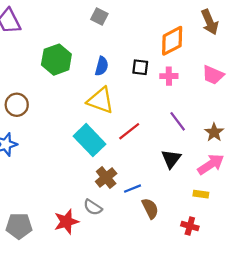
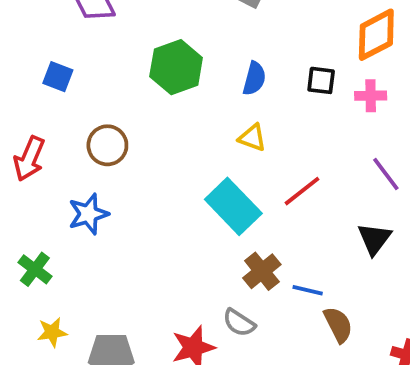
yellow triangle: (101, 100) -> (252, 138), size x0.6
blue line: (133, 189) -> (308, 290), turned 35

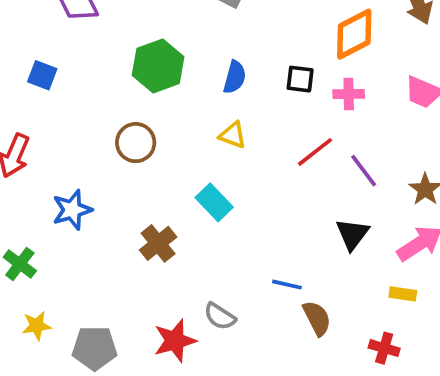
brown circle: (107, 145) -> (136, 143), moved
red line: (302, 191) -> (315, 152), moved
cyan rectangle: (233, 206) -> (214, 202), size x0.7
brown cross: (262, 271) -> (158, 243), moved

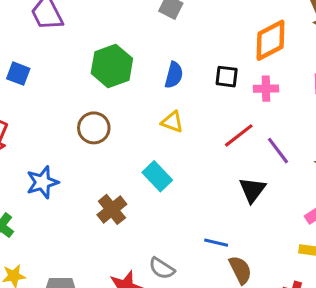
black triangle: (352, 234) -> (252, 190), moved

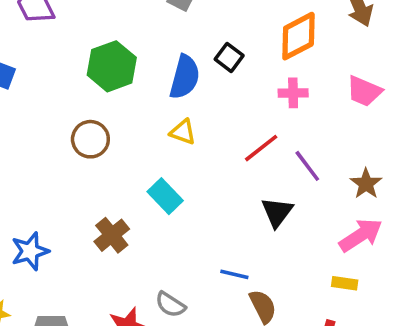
blue semicircle: (174, 75) -> (185, 77), size x1.4
black square: (227, 77) -> (229, 57), moved, turned 30
blue star: (42, 182) -> (30, 251), moved

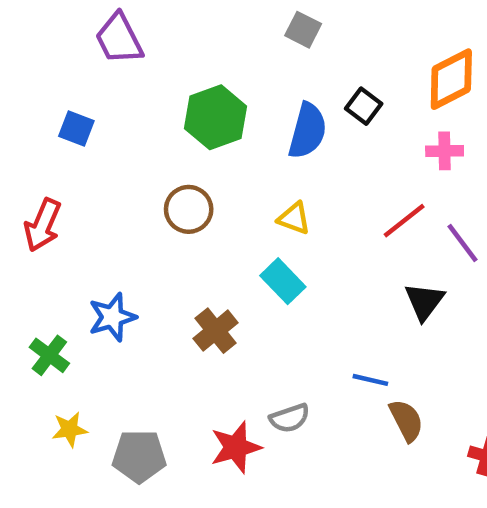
yellow triangle: (183, 132) -> (294, 218), moved
blue star: (30, 251) -> (112, 317), moved
gray semicircle: (170, 305) -> (290, 418), turned -52

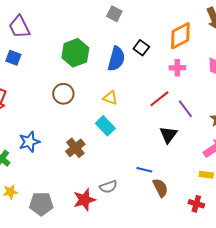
purple trapezoid: (119, 39) -> (19, 27), moved

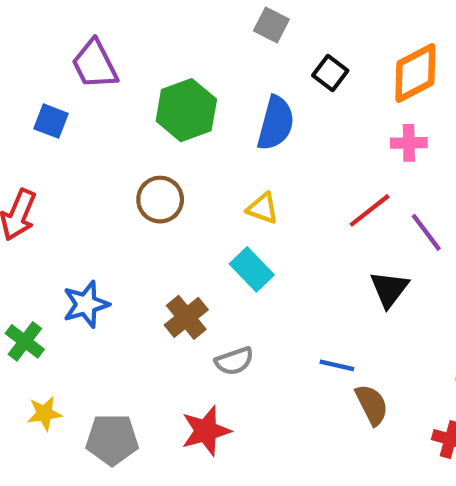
purple trapezoid: (19, 27) -> (95, 64), moved
black square: (141, 48) -> (330, 73), moved
gray semicircle: (108, 187) -> (234, 361), moved

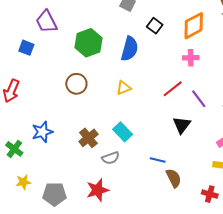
yellow triangle: (263, 208) -> (124, 88), turned -42
cyan rectangle: (252, 269) -> (123, 132), moved

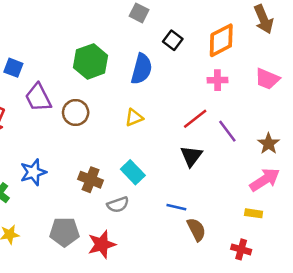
purple trapezoid: (46, 22) -> (38, 98), moved
black triangle: (182, 125) -> (191, 156), moved
brown cross: (88, 138) -> (91, 180), turned -30
gray pentagon: (54, 194) -> (64, 232), moved

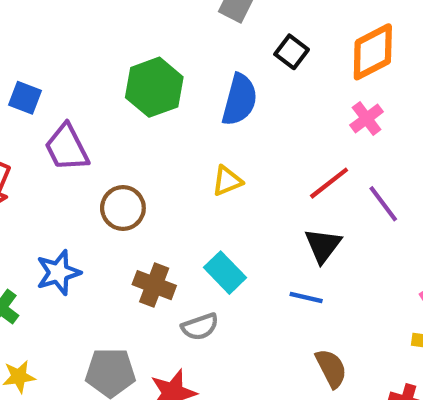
pink cross: (217, 80) -> (367, 118), turned -36
brown circle: (76, 113) -> (123, 208), moved
blue line: (176, 207) -> (306, 298), moved

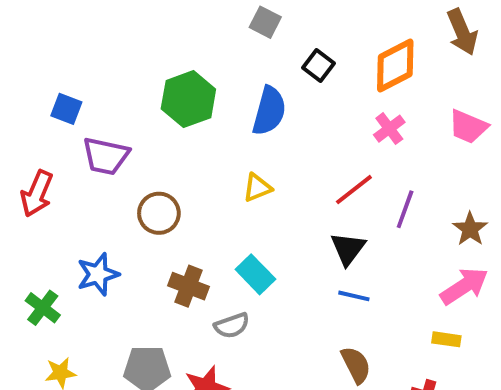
purple trapezoid: (67, 148) -> (106, 156), turned -51
purple line: (383, 204) -> (405, 209), turned 57
blue line: (306, 298) -> (354, 296), moved

